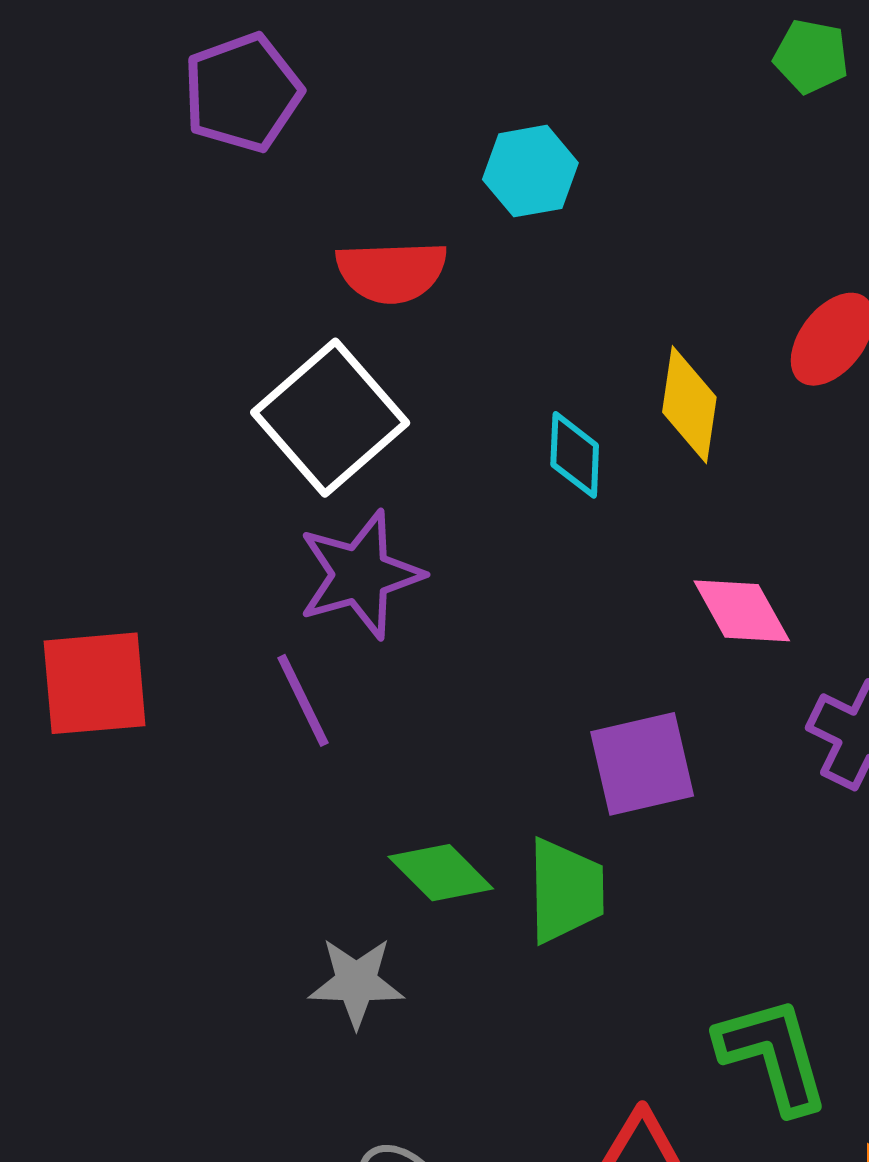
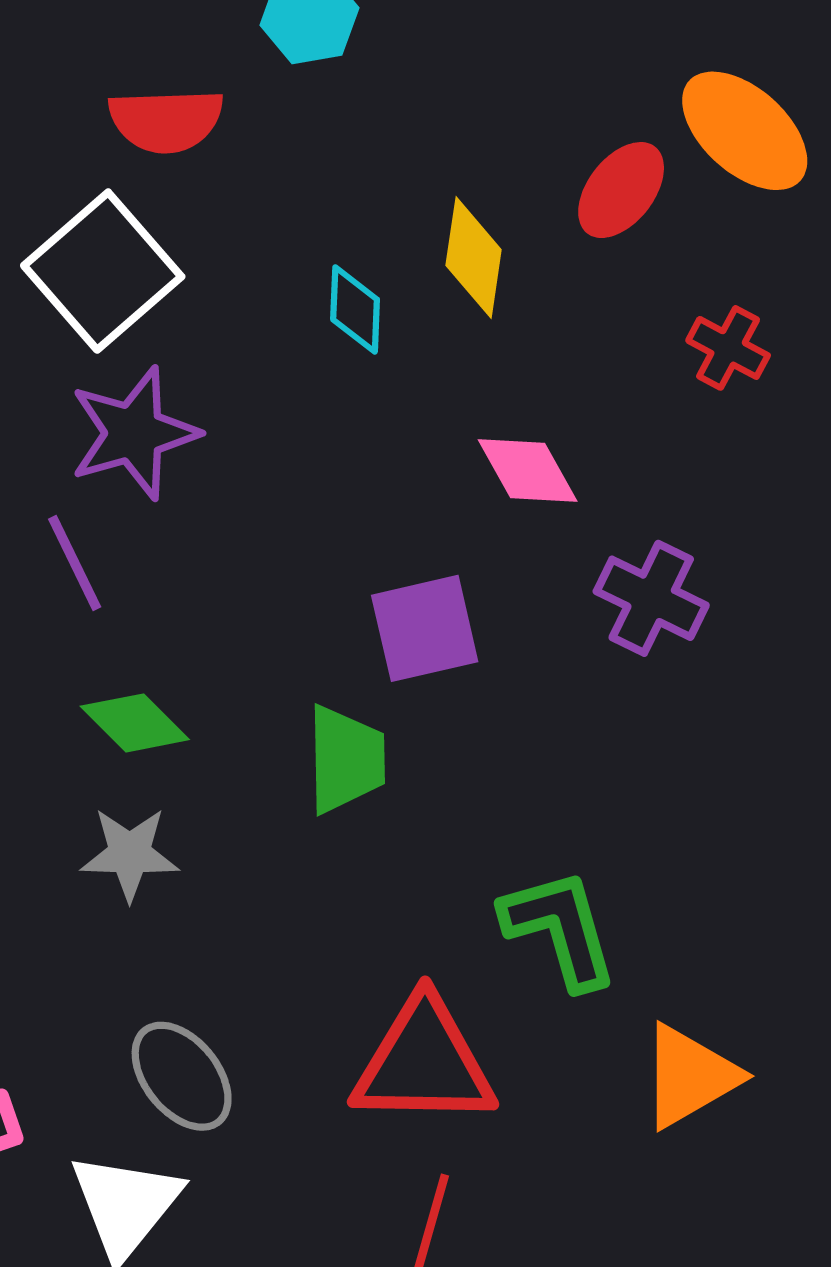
green diamond: (441, 873) -> (135, 723), moved

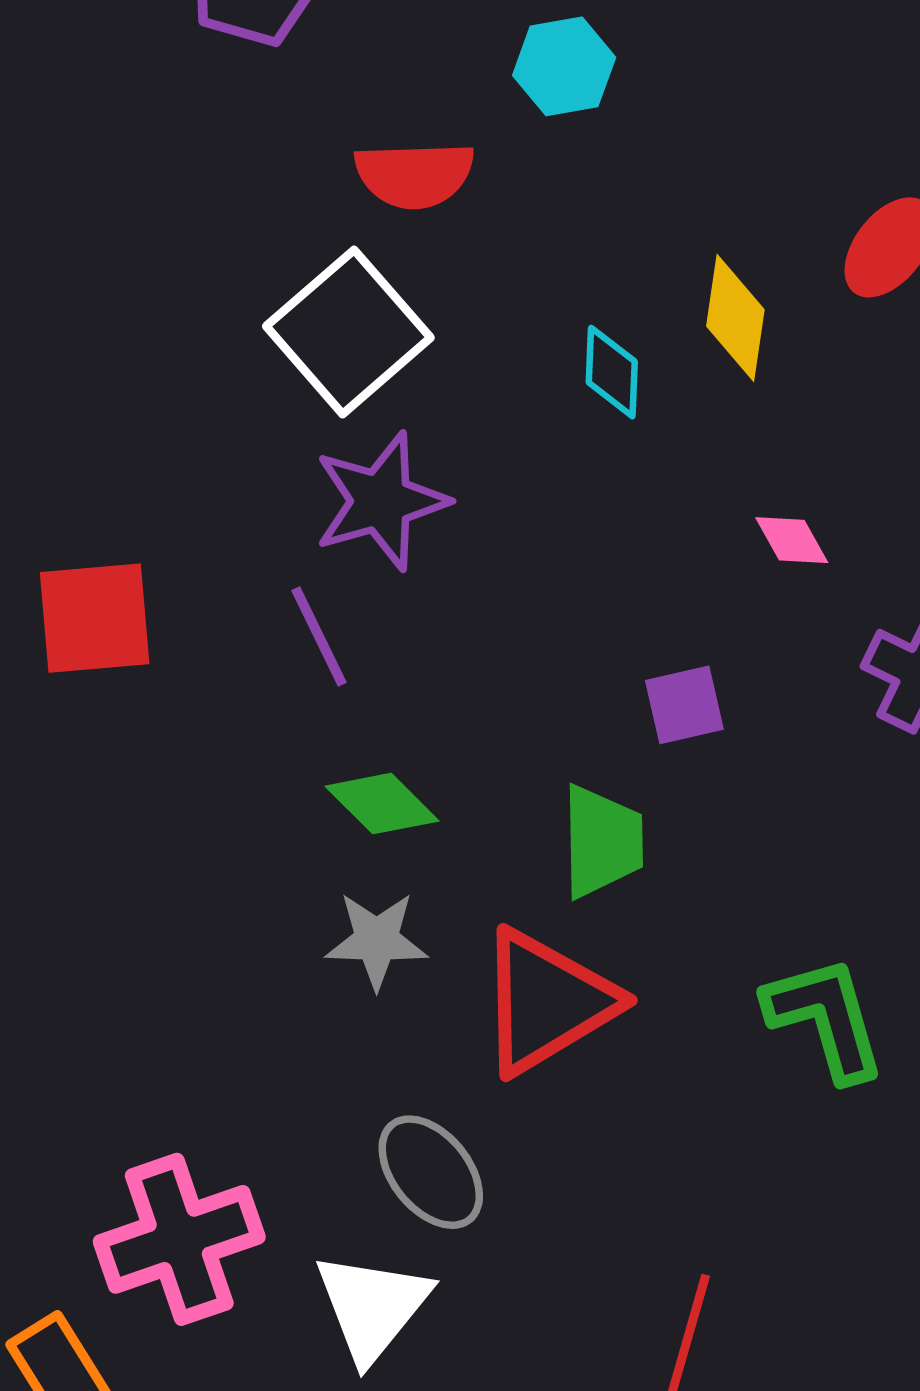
pink diamond: (528, 471) -> (792, 540), size x0.7
purple square: (425, 628) -> (684, 705), size x0.7
red triangle: (424, 1063) -> (547, 1002), moved, turned -32

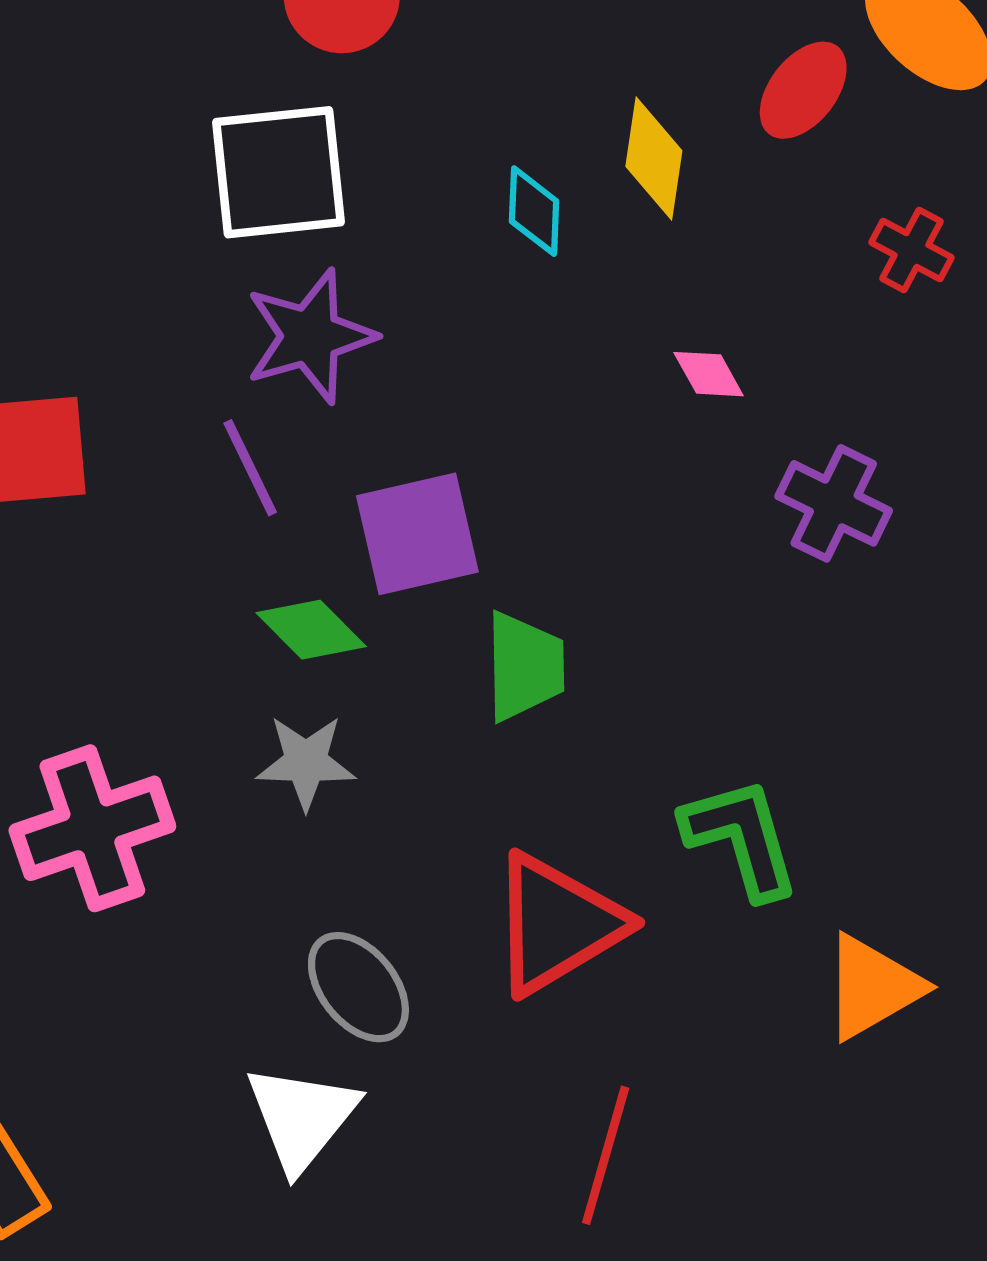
white square: (348, 332) -> (279, 172), turned 35
purple square: (684, 705) -> (417, 534), moved, size x1.6
red triangle: (547, 1002) -> (557, 924), moved
pink cross: (179, 1239) -> (92, 828), moved

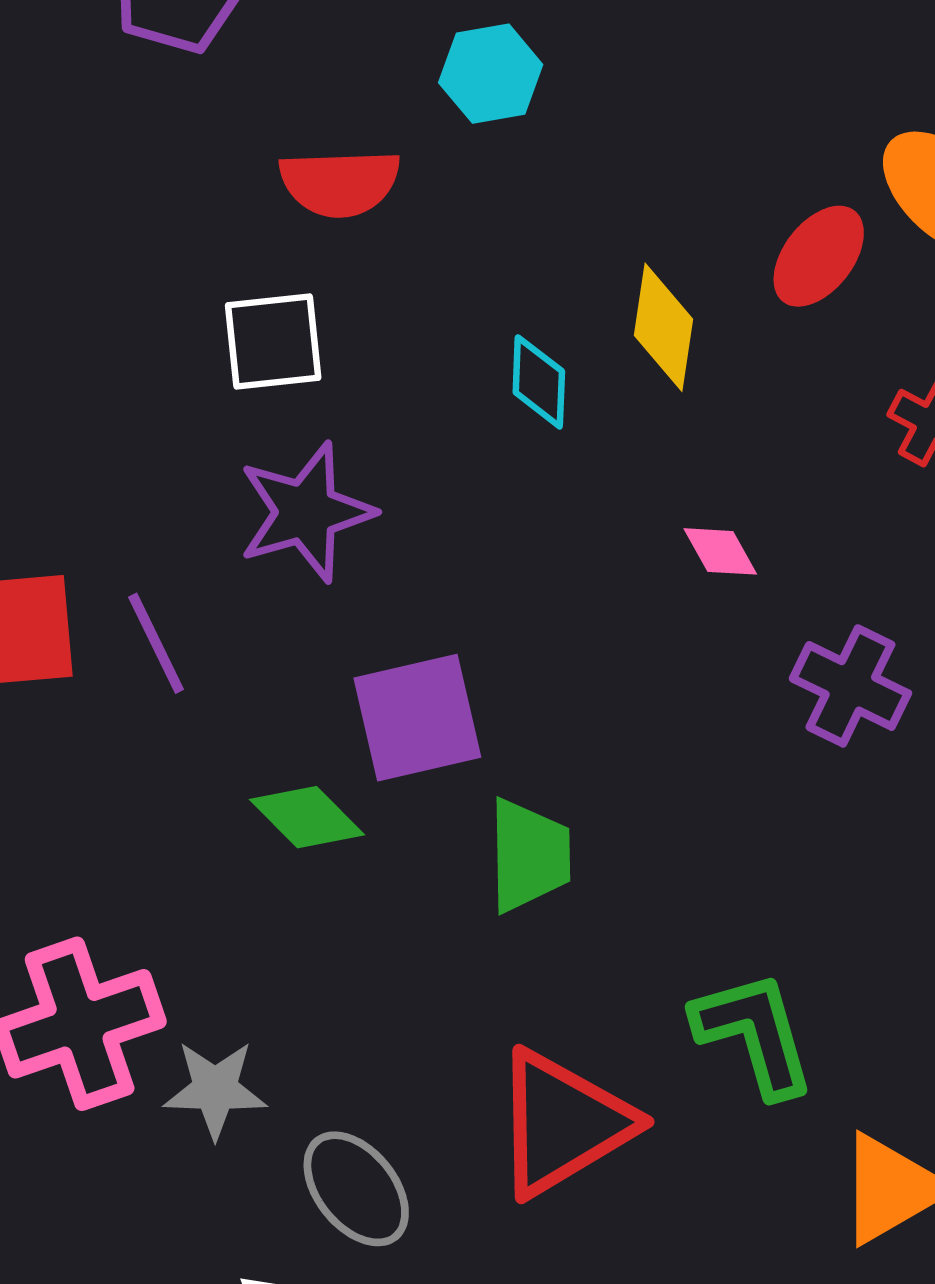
white square: (279, 172) -> (273, 341), size x0.7
purple line: (250, 468) -> (156, 643), moved
gray star: (306, 762) -> (215, 1089), moved

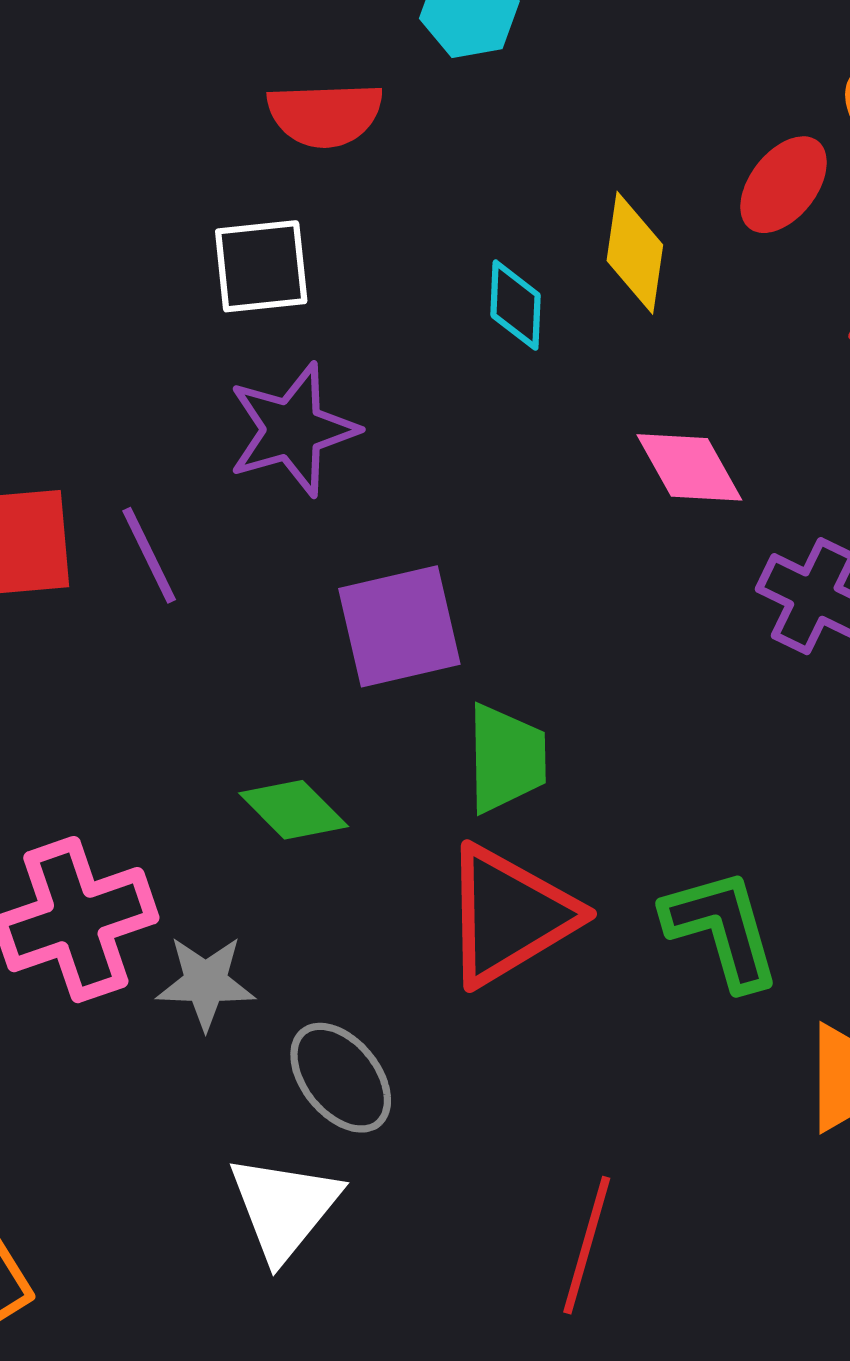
pink diamond: (720, 551) -> (689, 467), size x1.5
green diamond: (307, 817) -> (294, 810), moved
red triangle: (563, 1123) -> (509, 915), moved

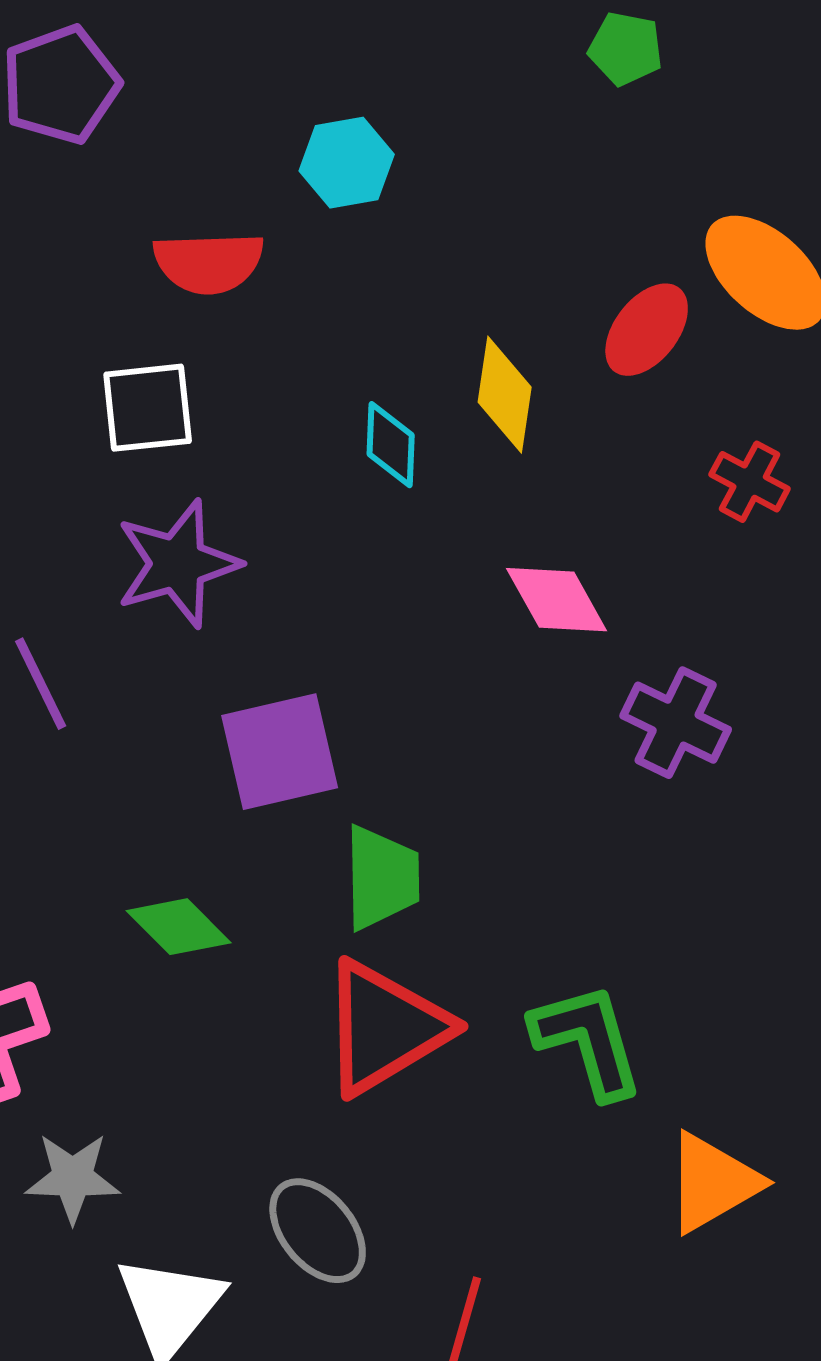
gray star: (206, 982) -> (73, 1178), moved
gray ellipse: (341, 1078) -> (318, 1231), moved

